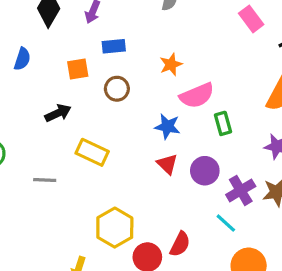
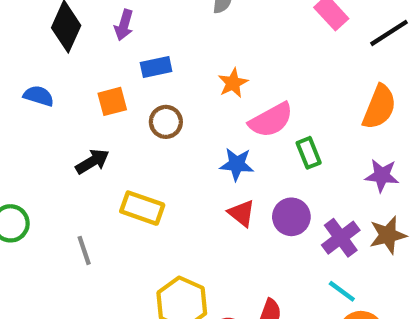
blue semicircle: (22, 59) -> (39, 96), turned -85
gray line: (45, 180) -> (84, 250), turned 75
cyan line: (226, 223) -> (342, 291), moved

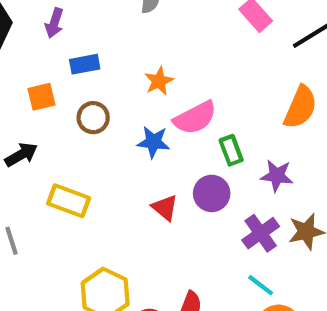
blue star: (237, 164) -> (153, 142), moved
purple star: (382, 176) -> (277, 176), moved
purple circle: (291, 217) -> (212, 193), moved

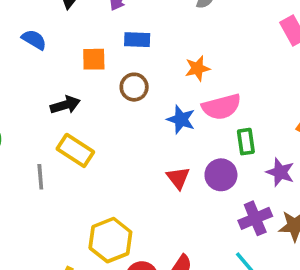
yellow rectangle: (69, 201) -> (75, 150), moved

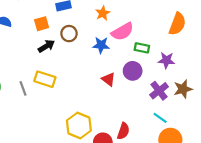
black arrow: (65, 105) -> (46, 46), moved
green rectangle: (246, 142) -> (142, 48), turned -56
gray line: (40, 177) -> (23, 88), moved

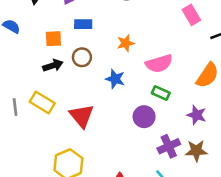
pink semicircle: (122, 32) -> (159, 63), moved
purple star: (166, 60) -> (197, 115), moved
red triangle: (108, 79) -> (82, 116), moved, size x1.5

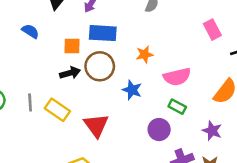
blue rectangle: (83, 24) -> (103, 33), size x1.5
brown circle: (82, 57) -> (100, 66), size x1.5
gray line: (15, 107) -> (30, 102), moved

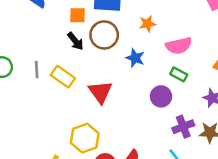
black arrow: (70, 73) -> (75, 41), turned 66

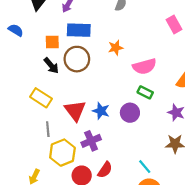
blue star: (135, 58) -> (101, 111), moved
gray line: (37, 69) -> (48, 129), moved
purple cross: (183, 127) -> (91, 141), moved

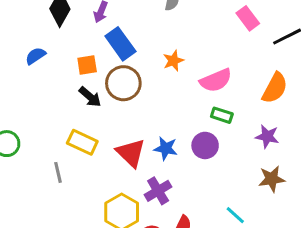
blue semicircle: (16, 30) -> (36, 56), turned -56
blue rectangle: (79, 30) -> (120, 44), turned 60
gray line: (48, 129) -> (58, 172), moved

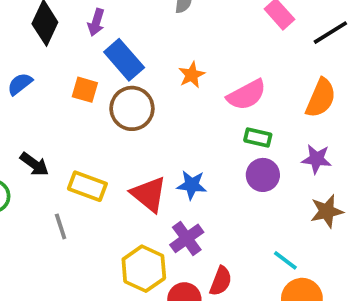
orange square: (87, 65) -> (85, 90), turned 30
black arrow: (90, 97) -> (34, 164), moved
purple circle: (205, 145) -> (263, 175), moved

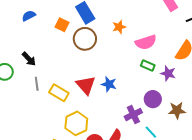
purple star: (317, 159) -> (168, 73), moved
purple circle: (263, 175) -> (153, 99), moved
yellow rectangle: (87, 186) -> (59, 93), moved
gray line: (61, 226) -> (37, 84), moved
purple cross: (187, 238) -> (133, 114), moved

